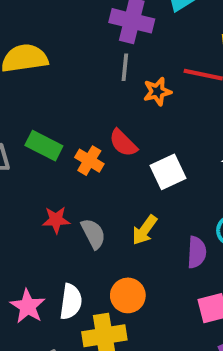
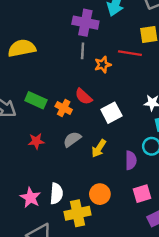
red star: (56, 220) -> (36, 141), moved
gray semicircle: (93, 234) -> (72, 139), moved, turned -96
orange circle: (128, 295) -> (100, 194), moved

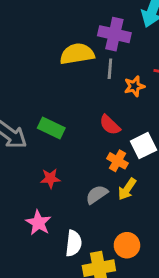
yellow semicircle: (22, 48) -> (77, 54), moved
orange cross: (64, 108) -> (117, 161), moved
gray semicircle: (72, 139) -> (97, 195), moved
pink star: (30, 198) -> (38, 223), moved

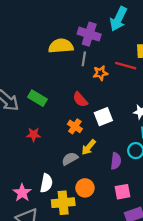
orange cross: (117, 161) -> (75, 126), moved
gray semicircle: (97, 195) -> (70, 159), moved
pink star: (38, 223) -> (22, 193), moved

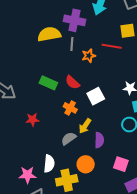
green rectangle: (37, 98) -> (48, 83), moved
purple semicircle: (116, 161) -> (99, 140), moved
pink square: (122, 192) -> (121, 164), turned 35
pink star: (22, 193) -> (28, 175), turned -30

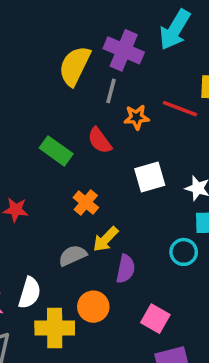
yellow semicircle: (49, 34) -> (75, 66), turned -65
red semicircle: (72, 82) -> (100, 140), moved
white square: (96, 96) -> (150, 177), moved

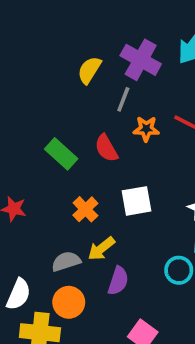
yellow semicircle: (75, 66) -> (89, 70), size x0.7
white square: (150, 177) -> (136, 201), moved
orange circle: (93, 307) -> (69, 302), moved

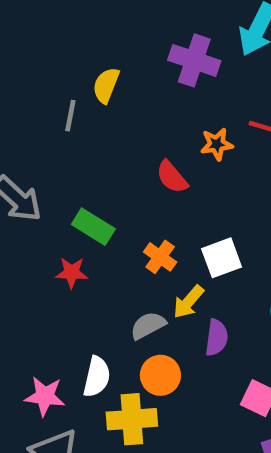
yellow semicircle: (89, 70) -> (106, 85), moved
gray line: (123, 99) -> (70, 116), moved
green rectangle: (61, 154) -> (93, 227), moved
white square: (136, 201) -> (222, 258), moved

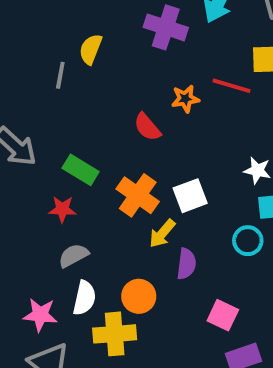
orange cross: (160, 257) -> (138, 195), size x1.5
gray semicircle: (148, 325) -> (73, 256), moved

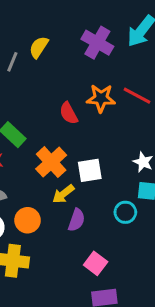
orange star: (185, 99) -> (101, 98), size x1.4
orange circle: (139, 296) -> (28, 220), moved

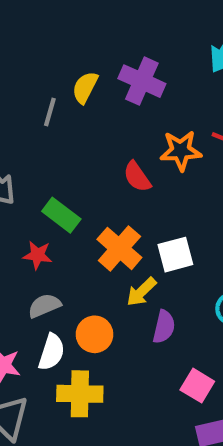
purple cross: (97, 43) -> (142, 81), moved

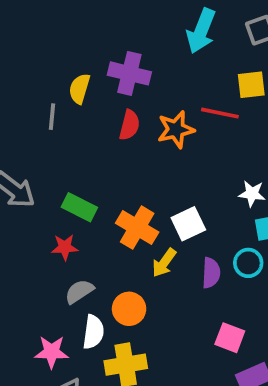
red semicircle: (137, 177) -> (129, 125), moved, turned -120
purple semicircle: (164, 327) -> (211, 273), moved

